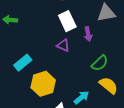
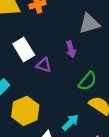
white rectangle: (67, 21) -> (24, 49), moved

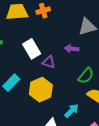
purple arrow: (71, 49) -> (72, 49), turned 112
yellow hexagon: (25, 111) -> (41, 90), moved

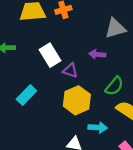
yellow hexagon: (41, 90) -> (77, 100), moved
cyan arrow: (71, 111) -> (98, 128), turned 49

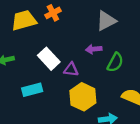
green semicircle: (114, 86) -> (115, 62), moved
cyan rectangle: (26, 95) -> (32, 90), moved, turned 42

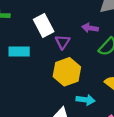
purple triangle: (71, 70) -> (63, 42), turned 42

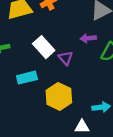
yellow hexagon: (67, 72) -> (59, 96), moved

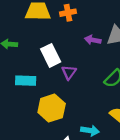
purple arrow: (88, 38) -> (93, 40), moved

